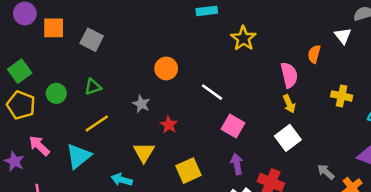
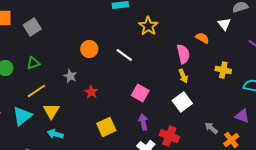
gray square: (92, 40) -> (32, 27), turned 30
orange semicircle: (314, 54) -> (202, 38), turned 104
white line: (212, 92) -> (124, 55), moved
yellow triangle: (144, 152) -> (51, 111), moved

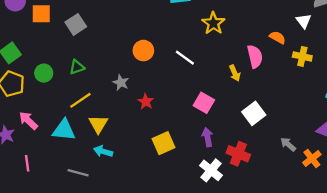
yellow cross: (223, 70) -> (302, 56), moved
yellow arrow: (183, 76) -> (235, 73), moved
cyan triangle: (22, 116) -> (64, 130), turned 45

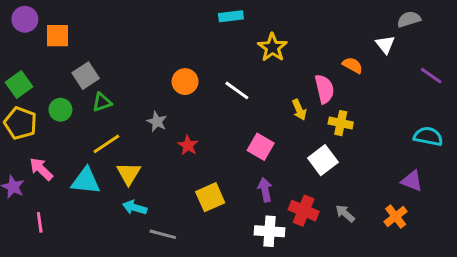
gray square: (76, 24) -> (86, 76), moved
yellow cross: (302, 56) -> (341, 123), moved
gray arrow: (288, 144) -> (345, 214), moved
white cross: (211, 170) -> (270, 231), turned -35
gray line: (78, 173) -> (163, 234), moved

